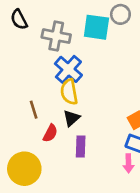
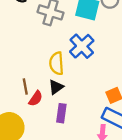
blue cross: (68, 69) -> (82, 46), moved
brown line: (34, 110) -> (25, 86), moved

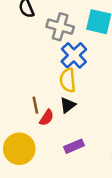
blue cross: (82, 46) -> (74, 55), moved
purple rectangle: (61, 113) -> (74, 146), moved, turned 60

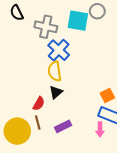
brown line: (35, 105) -> (38, 123), moved

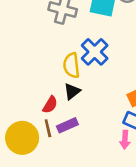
blue cross: (59, 50) -> (95, 52), moved
purple rectangle: (63, 126) -> (67, 125), moved

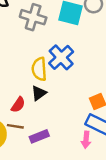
purple rectangle: (67, 125) -> (39, 136), moved
brown line: (48, 128) -> (15, 126), turned -70

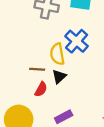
brown line: (15, 126) -> (37, 69), moved

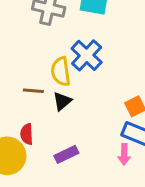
red semicircle: (41, 89) -> (27, 134), moved, turned 147

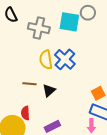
yellow semicircle: (61, 72) -> (46, 60), moved

